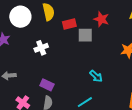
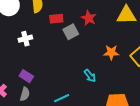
gray square: (85, 35) -> (71, 32), turned -35
cyan arrow: (96, 76) -> (90, 76), moved

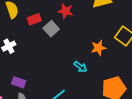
orange star: (111, 52) -> (98, 48), moved

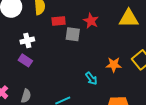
gray square: (51, 29) -> (73, 34), turned 35
purple rectangle: (19, 82) -> (25, 60), moved

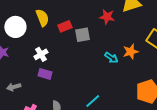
red star: (91, 21) -> (107, 17), moved
cyan arrow: (91, 79) -> (111, 58), moved

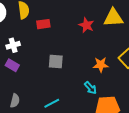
gray square: (82, 35) -> (56, 61), moved
cyan arrow: (111, 58) -> (90, 88), moved

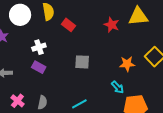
red rectangle: (43, 24) -> (68, 25), turned 48

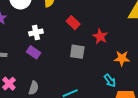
red rectangle: (68, 25) -> (73, 23), moved
red star: (112, 25) -> (100, 36), moved

